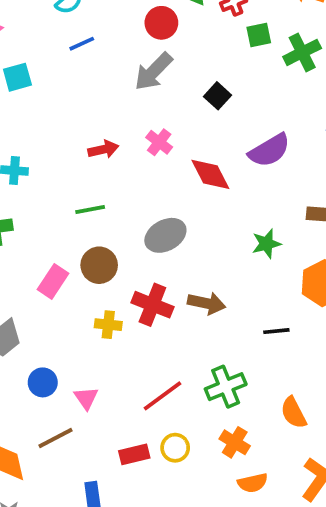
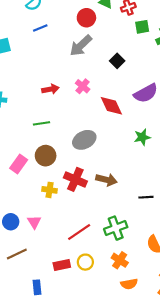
green star: (266, 244) -> (142, 137), moved
pink triangle: (86, 398) -> (34, 222), moved

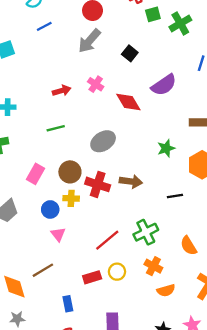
green star: (142, 137) -> (166, 148), moved
brown circle: (46, 156) -> (70, 172), moved
blue circle: (11, 222) -> (50, 209), moved

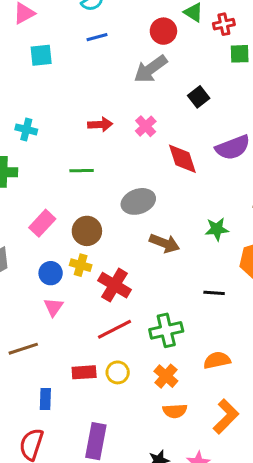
brown arrow: (131, 182) -> (165, 243), moved
red cross: (98, 184) -> (114, 285), moved
orange semicircle: (189, 246) -> (217, 360), turned 96

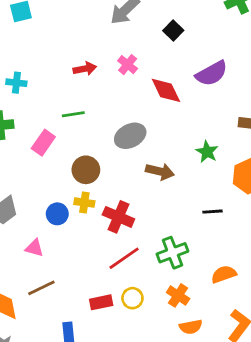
pink rectangle: (42, 223) -> (43, 143), moved
green star: (217, 229) -> (207, 152), turned -30
pink triangle: (53, 307) -> (34, 248), moved, turned -42

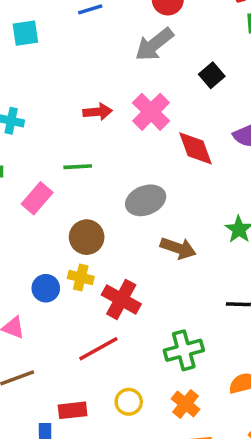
pink cross: (128, 65) -> (151, 112), size x1.5
red line: (124, 258) -> (98, 349), moved
red rectangle: (101, 302) -> (73, 410), moved

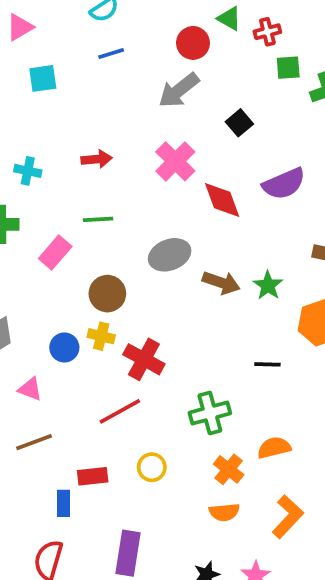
red arrow: (98, 112) -> (97, 159), moved
brown arrow: (178, 248) -> (221, 283), moved
orange cross: (185, 404) -> (229, 469), moved

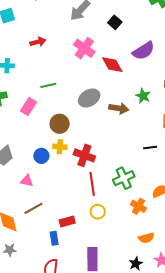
red arrow: (97, 159) -> (38, 42), moved
green star: (268, 285) -> (143, 96), moved
red line: (120, 411) -> (92, 184), moved, turned -60
orange semicircle: (224, 512) -> (146, 238), moved

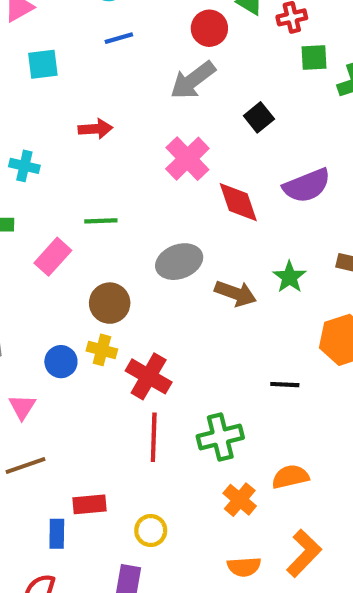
pink triangle: (27, 181) -> (22, 407), turned 40
yellow circle: (98, 212) -> (151, 531), moved

